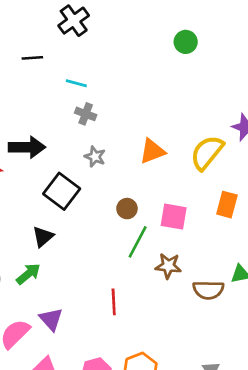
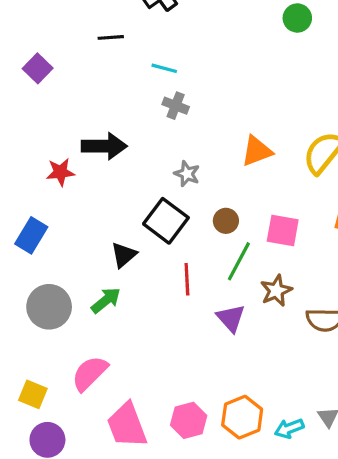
gray star: (95, 157) -> (187, 174), moved
black square: (62, 191) -> (166, 221), moved
brown star: (168, 266) -> (276, 291), turned -30
red line: (114, 302) -> (187, 279), moved
purple triangle: (51, 319) -> (231, 318), moved

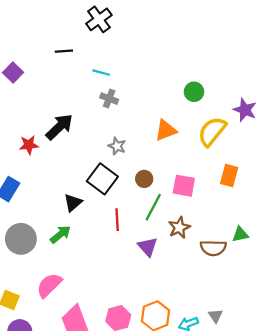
green circle: (297, 18) -> (194, 92), moved
black arrow: (104, 146) -> (59, 127), turned -44

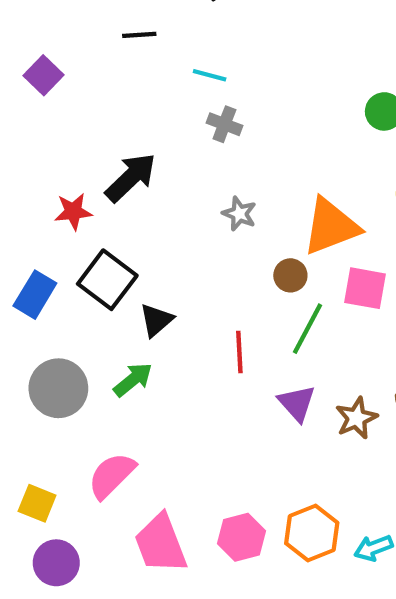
orange triangle: (166, 130) -> (331, 226), moved, size x1.4
black square: (102, 179) -> (107, 280), moved
brown star: (179, 228) -> (356, 418), moved

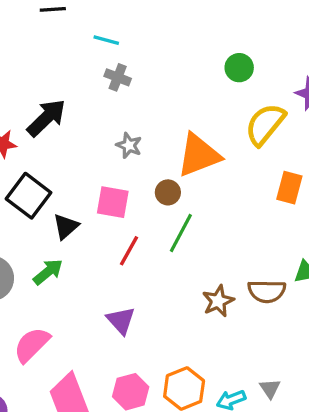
pink square: (365, 288) -> (113, 202), moved
red line: (239, 352) -> (129, 251), turned 32
purple triangle: (297, 403) -> (121, 320), moved

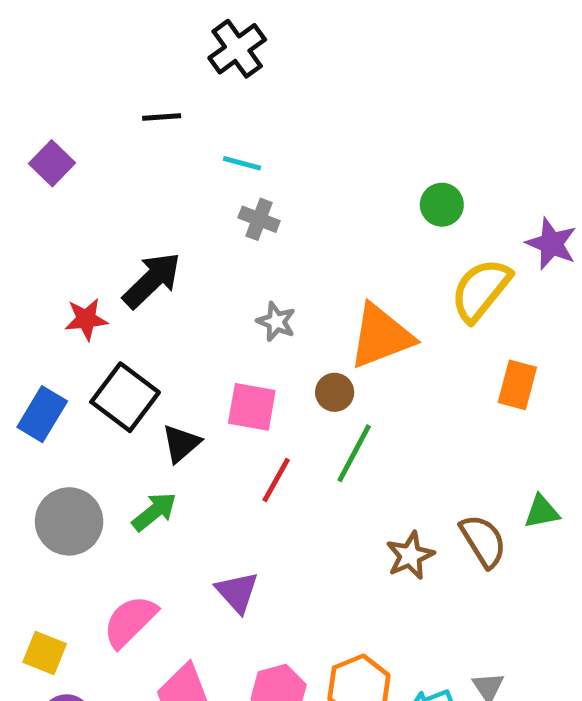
brown semicircle: (267, 291) -> (483, 541), turned -123
purple triangle: (121, 320) -> (237, 592), moved

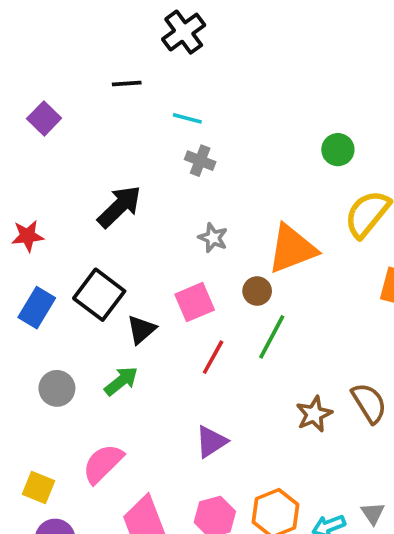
red star: (86, 319) -> (28, 236), moved
pink square: (252, 407) -> (195, 302), turned -33
gray circle: (69, 521) -> (57, 388), size x0.7
purple triangle: (237, 592) -> (211, 442), moved, turned 39

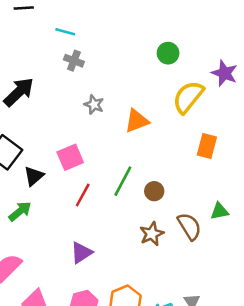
gray star: (213, 238) -> (94, 105), moved
orange triangle: (292, 249) -> (137, 121), size x0.7
brown circle: (257, 291) -> (154, 191), moved

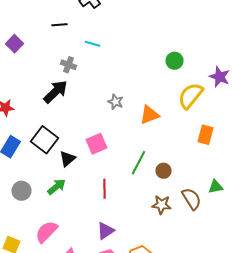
gray cross: (74, 61) -> (68, 65), moved
red line: (83, 195) -> (104, 189), moved, turned -30
brown star: (152, 234) -> (162, 205), turned 30
purple triangle: (81, 253) -> (106, 231), moved

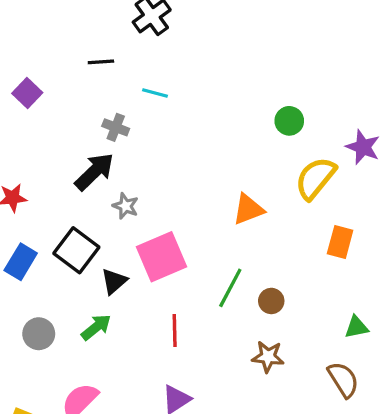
gray star: (116, 102) -> (126, 206), moved
pink square: (96, 144) -> (162, 257), size x1.4
brown semicircle: (192, 199) -> (343, 380), moved

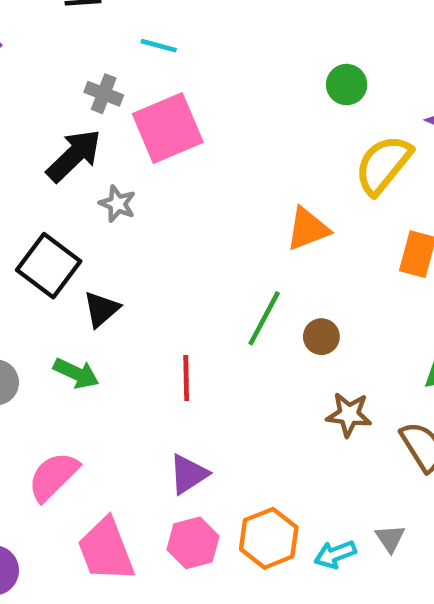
orange triangle: (248, 209) -> (308, 229), moved
pink square: (162, 257) -> (168, 128), moved
green arrow: (96, 327) -> (76, 373), turned 64
brown star: (268, 357) -> (349, 415), moved

